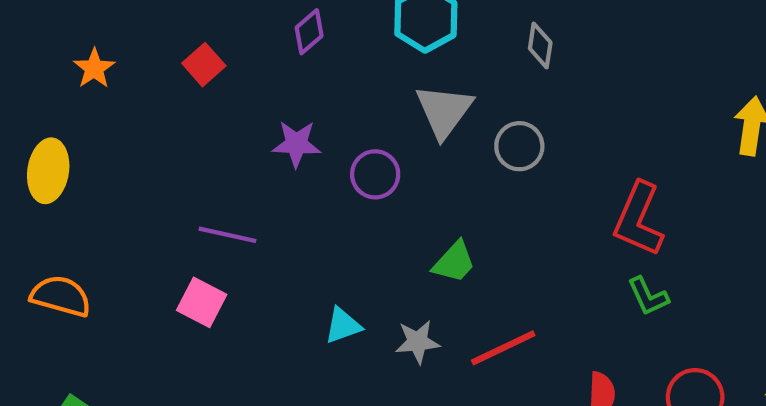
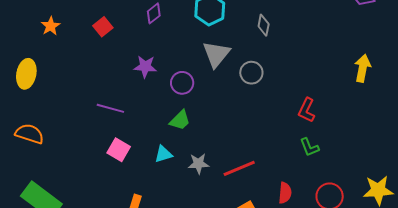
red L-shape: (639, 219) -> (307, 110), size x0.7
green trapezoid: (454, 262) -> (180, 120), moved
pink square: (202, 302) -> (119, 150), moved

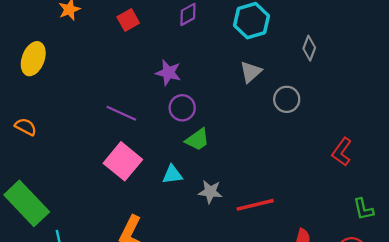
gray triangle: (216, 54) -> (251, 72), size x0.7
purple circle: (182, 83) -> (182, 108), moved
orange semicircle: (30, 134) -> (26, 127), size x0.7
green L-shape: (309, 147) -> (363, 209), moved
pink square: (119, 150) -> (123, 161), size x1.4

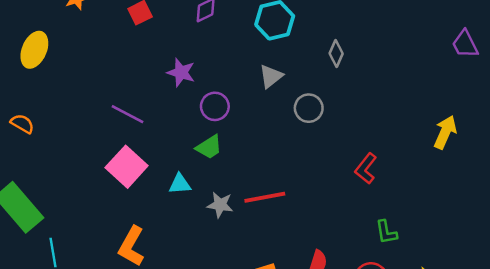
purple circle: (182, 108) -> (215, 106), moved
red line: (255, 205) -> (265, 197), moved

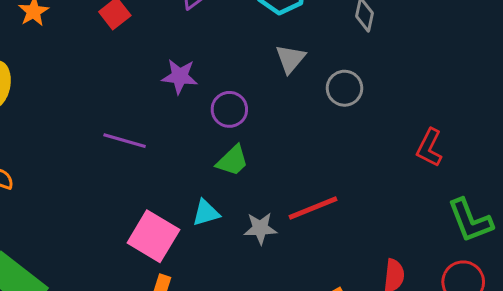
pink square: (127, 167) -> (153, 236), moved
green L-shape: (386, 232) -> (470, 220), size x1.5

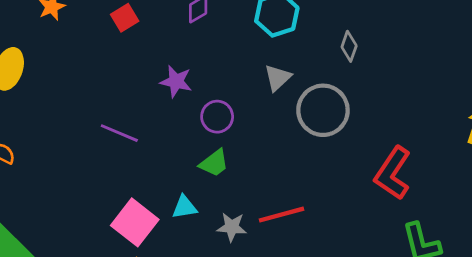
gray circle: (344, 88) -> (323, 110), size x1.6
red L-shape: (429, 148) -> (393, 173), size x1.5

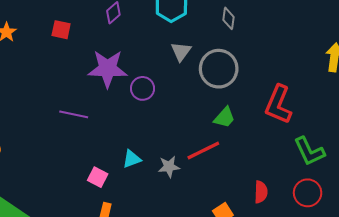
red square: (125, 18) -> (61, 30), turned -36
purple star: (176, 81) -> (108, 69), size x1.6
green trapezoid: (214, 163) -> (224, 117), moved
pink square: (135, 222) -> (98, 177), size x0.6

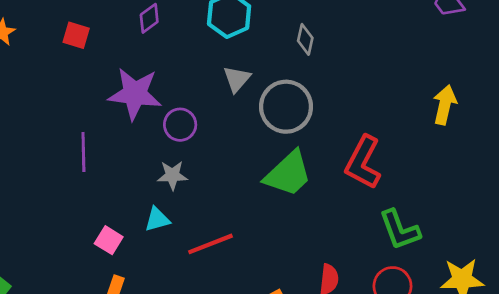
purple line: (74, 114) -> (83, 152), turned 72
green trapezoid: (224, 117) -> (288, 174), size x1.6
red line: (203, 150) -> (211, 244), moved
gray star: (169, 167) -> (172, 175), moved

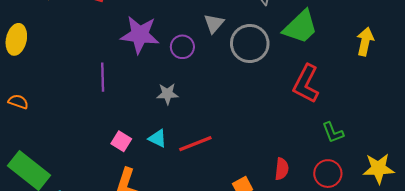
purple circle: (180, 125) -> (182, 47), moved
green trapezoid: (288, 174) -> (300, 27), moved
cyan triangle: (157, 219) -> (157, 138), moved, turned 42
green L-shape: (400, 230) -> (333, 133), size x0.7

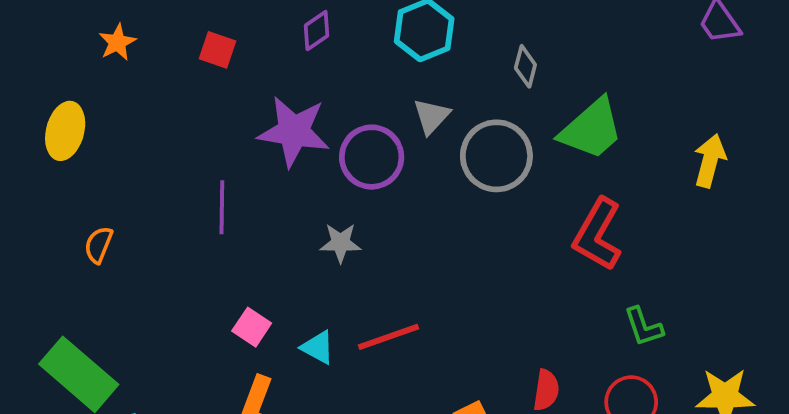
purple circle: (182, 47) -> (372, 157), size x1.4
orange semicircle: (18, 102) -> (99, 245), moved, turned -90
cyan triangle: (157, 138) -> (318, 347), moved

